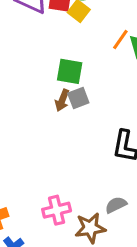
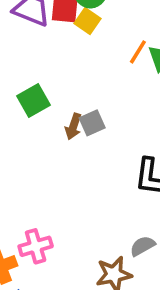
green square: (70, 71) -> (33, 100), moved, turned -36
pink cross: (57, 210) -> (36, 246), moved

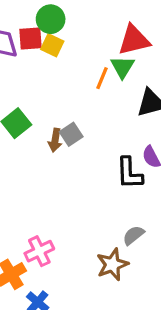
orange line: (138, 52) -> (102, 78), moved

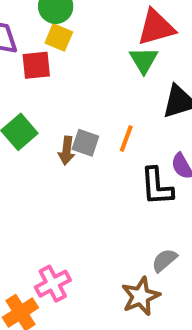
red square: (30, 38) -> (36, 65), moved
orange line: (102, 78) -> (126, 139), moved
gray square: (71, 134) -> (85, 143), turned -35

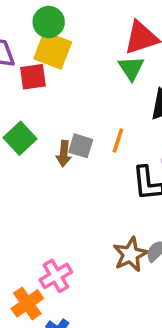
yellow square: (59, 37) -> (53, 50), size x1.5
brown star: (141, 296) -> (131, 254), moved

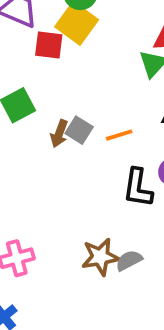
orange line: (118, 141) -> (119, 135), turned 40

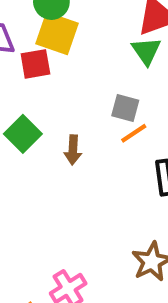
gray square: (79, 130) -> (125, 108), moved

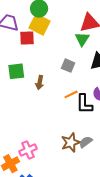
orange line: (134, 133) -> (71, 94), moved
green square: (23, 134) -> (16, 71), turned 30

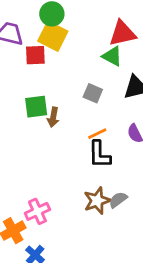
green triangle: (82, 39) -> (112, 56), turned -35
green square: (16, 71) -> (36, 107), moved
black L-shape: (84, 104) -> (99, 154), moved

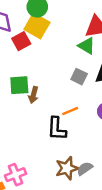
red square: (35, 55) -> (21, 41), turned -30
gray square: (93, 93) -> (79, 77), moved
black L-shape: (99, 154) -> (57, 129), moved

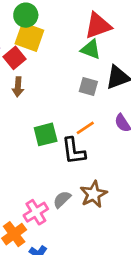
green square: (19, 85) -> (46, 134), moved
brown arrow: (33, 95) -> (18, 87), moved
gray semicircle: (85, 169) -> (62, 199), moved

